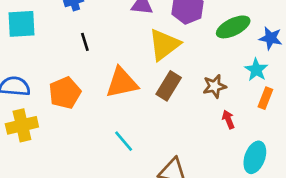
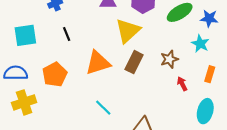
cyan square: (21, 24) -> (25, 35), moved
orange rectangle: (265, 98) -> (210, 74), moved

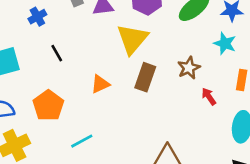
orange triangle: (98, 63) -> (100, 84), size x0.6
cyan line: (103, 108) -> (82, 141), moved, turned -66

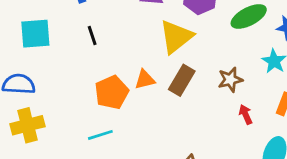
orange triangle: (100, 84) -> (145, 80), moved
orange pentagon: (48, 106) -> (112, 92), moved

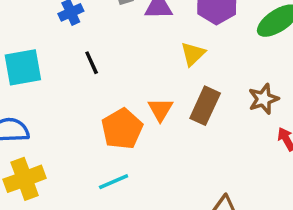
yellow triangle: (176, 37) -> (193, 54), size x0.6
orange triangle: (145, 80) -> (160, 109), turned -40

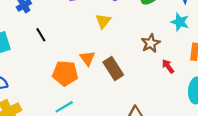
brown rectangle: (205, 106) -> (113, 69), moved, turned -50
orange pentagon: (122, 129) -> (65, 73), turned -30

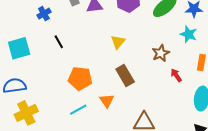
yellow triangle: (103, 21) -> (118, 42), moved
orange triangle: (87, 58) -> (107, 101), moved

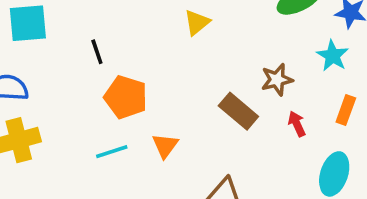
black line: (59, 42) -> (97, 52), moved
yellow triangle: (118, 42) -> (197, 22), moved
brown rectangle: (125, 75) -> (238, 111), moved, turned -30

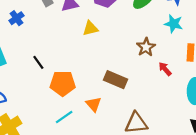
yellow triangle: (197, 22) -> (90, 28), turned 42
brown rectangle: (238, 111) -> (116, 80), moved

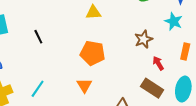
brown rectangle: (116, 80) -> (152, 88), moved
orange pentagon: (63, 83) -> (93, 53), moved
cyan line: (64, 117) -> (38, 89), moved, turned -30

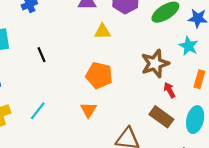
brown star: (143, 39) -> (155, 63), size x1.4

